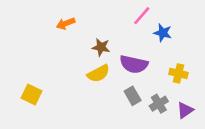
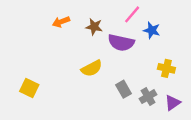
brown star: (101, 47) -> (94, 27), moved
purple semicircle: (134, 64) -> (121, 43), moved

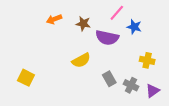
gray cross: (148, 97) -> (131, 85), turned -32

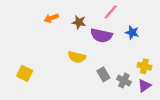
blue star: (134, 27) -> (132, 32), moved
yellow semicircle: (81, 60) -> (77, 57), turned 42
yellow cross: (147, 60) -> (144, 66), moved

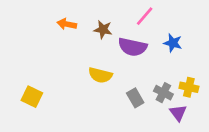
orange arrow: (51, 18) -> (67, 24), turned 32
gray cross: (124, 81) -> (163, 93), moved
purple triangle: (144, 86) -> (178, 113), moved, turned -32

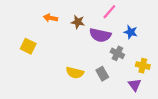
yellow semicircle: (100, 75) -> (75, 73), moved
gray cross: (163, 93) -> (117, 53), moved
yellow square: (32, 97) -> (28, 46), moved

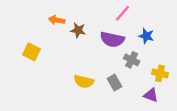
brown star: (78, 22) -> (78, 30), moved
purple triangle: (135, 85) -> (151, 95), turned -32

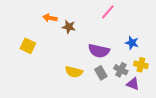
blue star: (146, 36) -> (132, 43), moved
purple semicircle: (112, 39) -> (99, 51), moved
gray cross: (132, 60) -> (121, 70), moved

